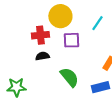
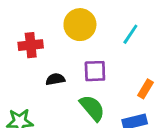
red cross: (40, 35) -> (31, 45), moved
purple square: (71, 40) -> (95, 71), moved

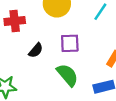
black semicircle: (55, 79) -> (36, 50), turned 140

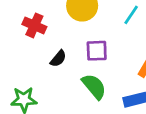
red cross: (15, 21) -> (34, 25), turned 30

